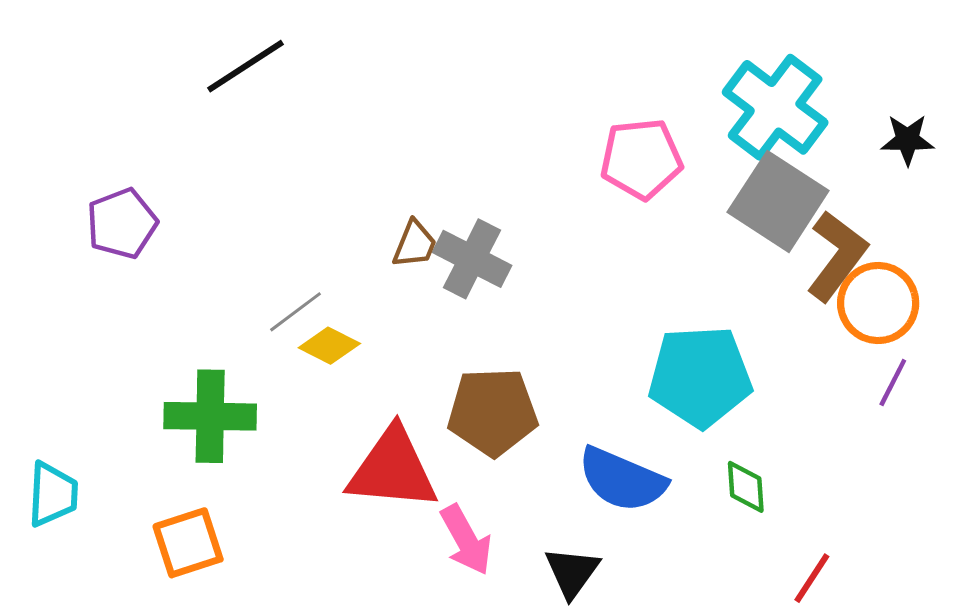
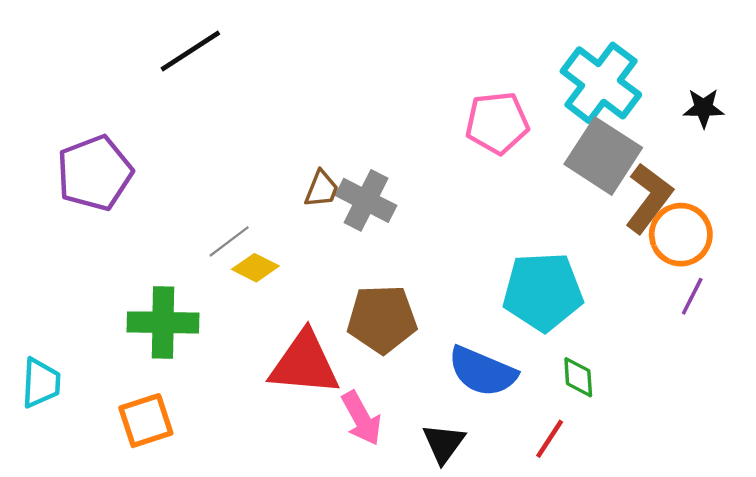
purple pentagon: (122, 224) -> (95, 173), size x1.4
red line: (812, 578) -> (550, 439), moved

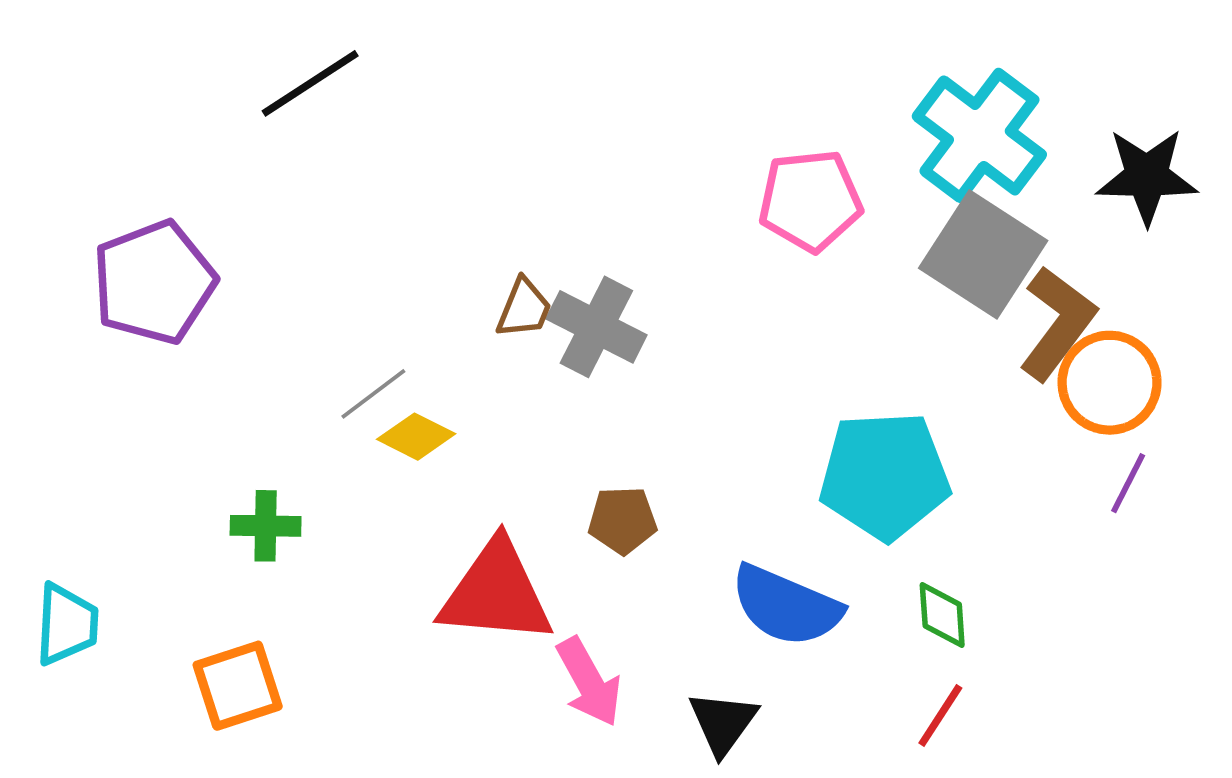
black star: (704, 108) -> (1147, 176), size x1.5
brown pentagon: (382, 319) -> (622, 520), size x0.6
green cross: (163, 322) -> (266, 526), size x0.6
red line: (550, 439) -> (940, 715), moved

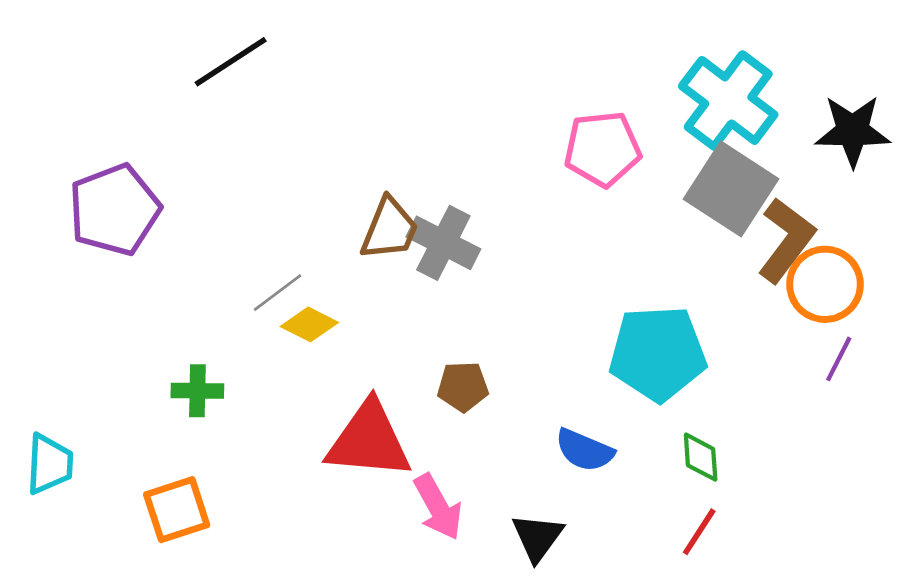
brown trapezoid: (524, 308) -> (390, 229), size x1.4
blue semicircle: (786, 606) -> (584, 450), size x0.7

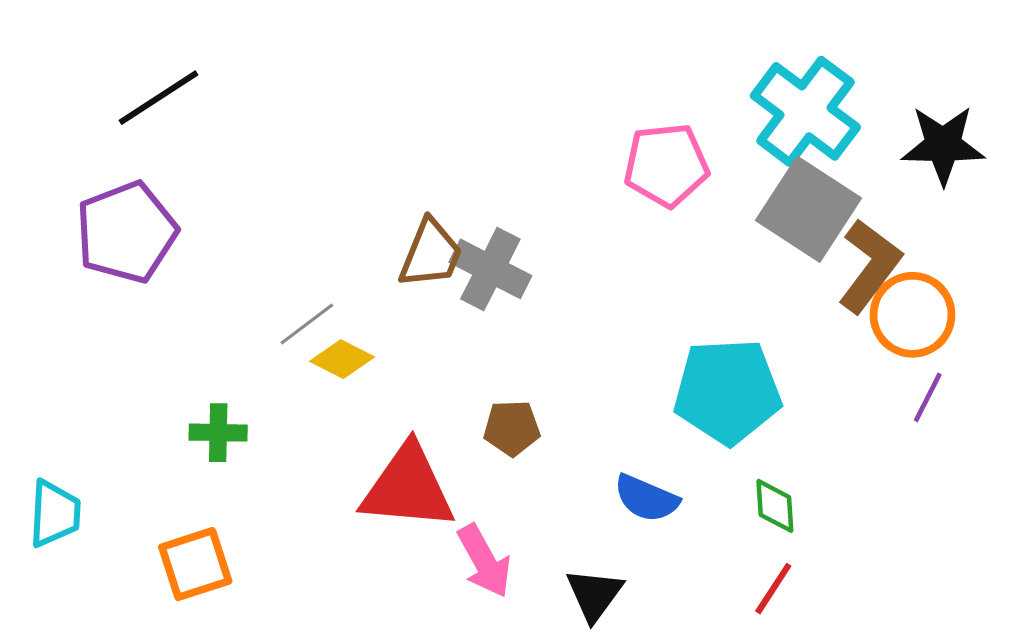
black line: (231, 62) -> (159, 98), moved

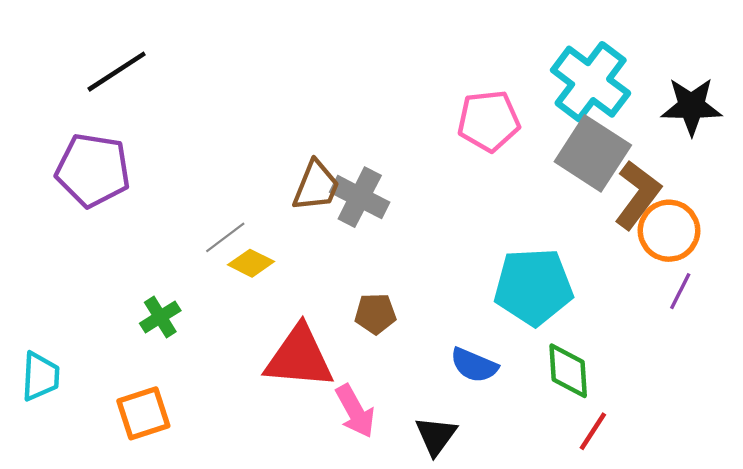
purple pentagon: (126, 232) -> (93, 170), turned 30
green cross: (218, 433) -> (160, 317), turned -33
green diamond: (775, 506) -> (568, 371), size x1.4
red line: (773, 589) -> (593, 431), moved

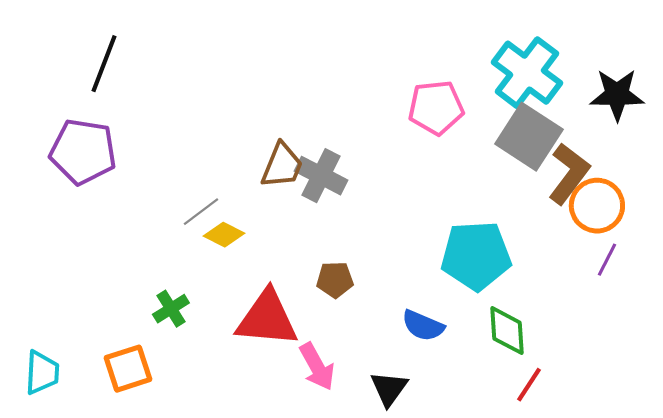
black line: (117, 72) -> (104, 64), turned -36
green cross: (160, 317) -> (171, 309), moved
cyan trapezoid: (40, 376) -> (42, 373), moved

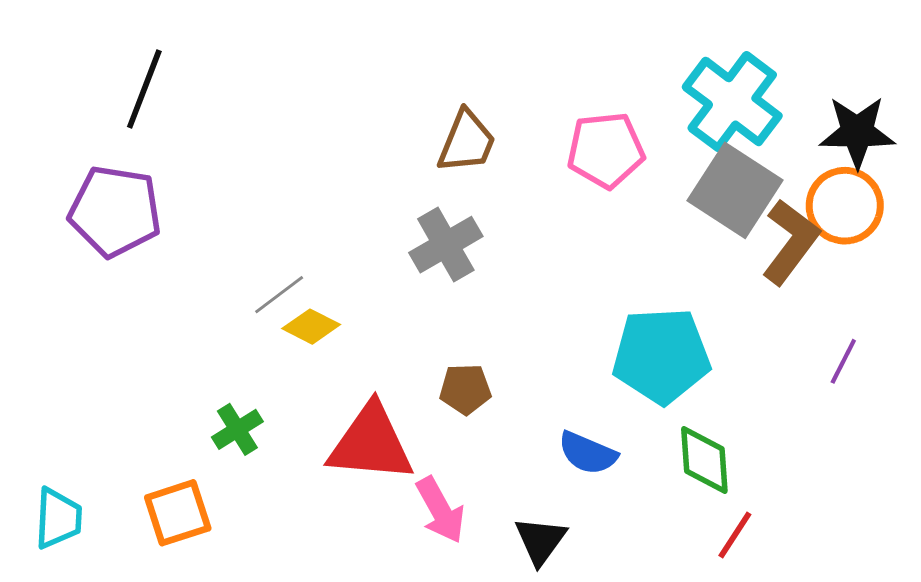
brown trapezoid: (282, 166) -> (467, 142), moved
gray cross: (321, 176) -> (446, 245), turned 33
orange circle: (597, 206) -> (845, 206), moved

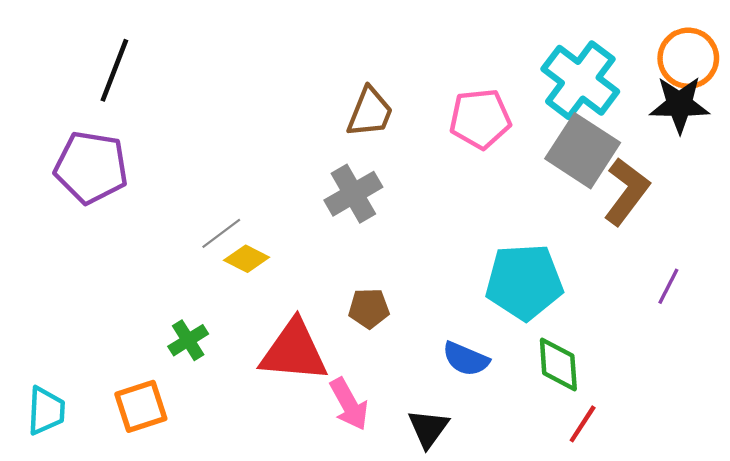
orange circle: (845, 206) -> (688, 58), moved

